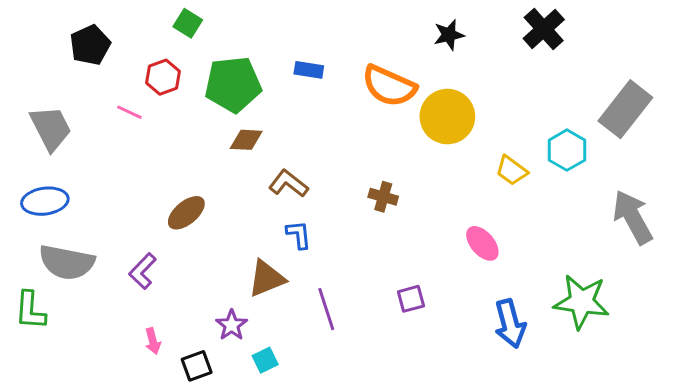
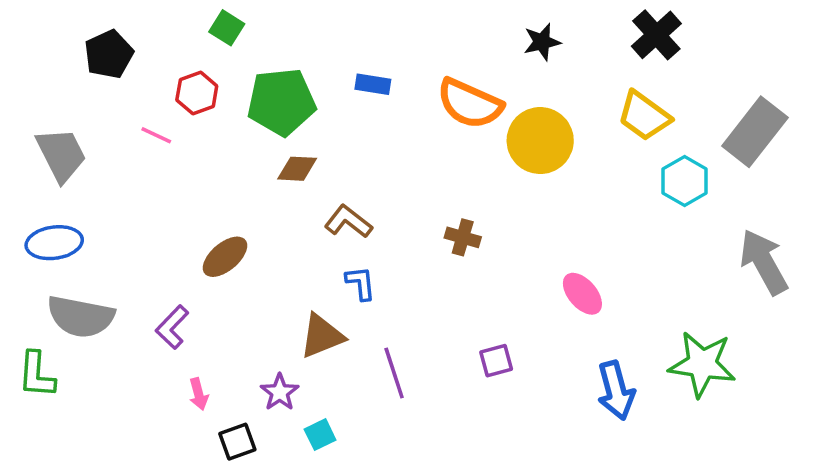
yellow trapezoid: (512, 170) -> (644, 116), moved, size x1.4
pink arrow: (153, 341) -> (199, 394), moved

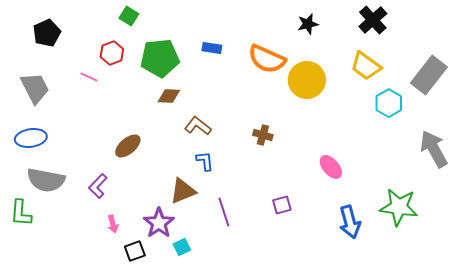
black pentagon: (109, 54) -> (47, 33), moved
purple star: (280, 392) -> (159, 223), size x1.4

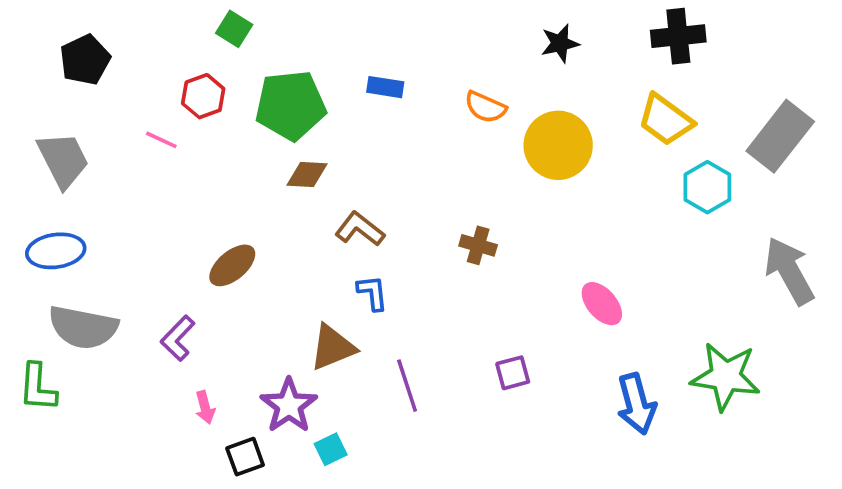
black cross: (373, 20) -> (678, 36), turned 36
orange semicircle: (267, 59) -> (485, 107), size x0.6

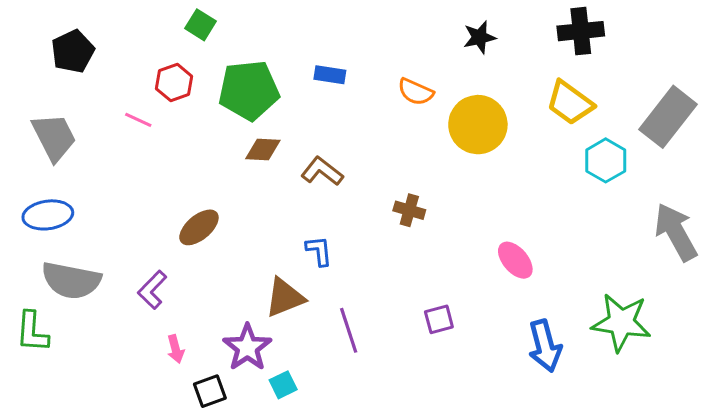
brown L-shape: (360, 229) -> (322, 171), moved

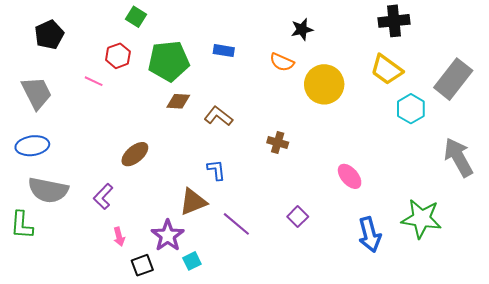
black star: (479, 37) -> (302, 29), moved
purple square: (439, 319) -> (298, 217), turned -30
purple line: (349, 330) -> (236, 224), turned -32

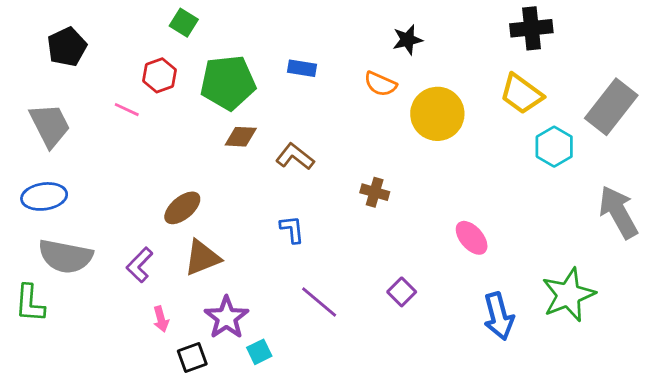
brown triangle: (193, 202) -> (202, 258), moved
green star: (421, 219) -> (568, 295), turned -30

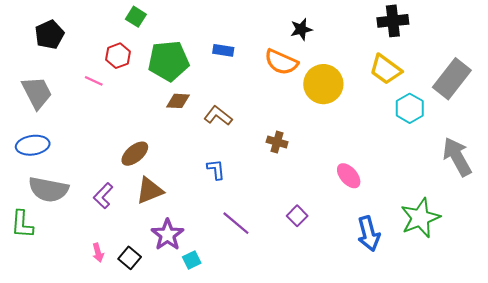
orange semicircle: (380, 84) -> (281, 62), size x1.4
pink arrow: (161, 319) -> (98, 253), moved
black square: (192, 358) -> (130, 258), moved, turned -30

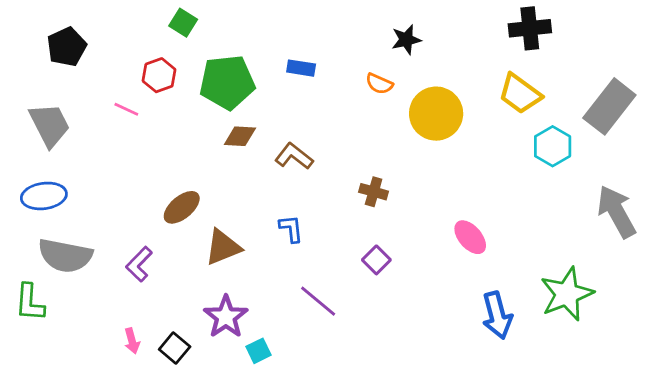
orange semicircle: (281, 62) -> (379, 84), size x0.6
brown triangle: (150, 190) -> (223, 247), moved
purple square: (297, 216) -> (376, 260), moved

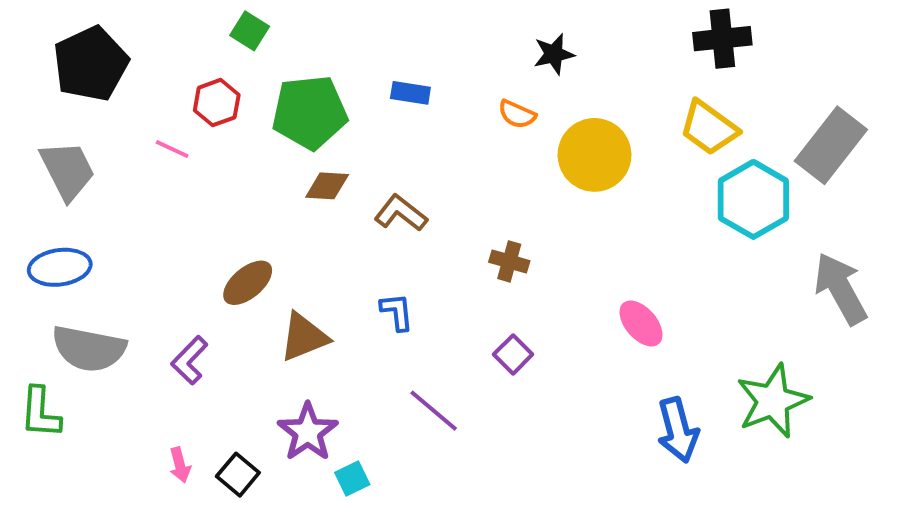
black pentagon: (67, 47) -> (91, 64), size x1.4
cyan hexagon: (553, 146) -> (753, 199), size x1.4

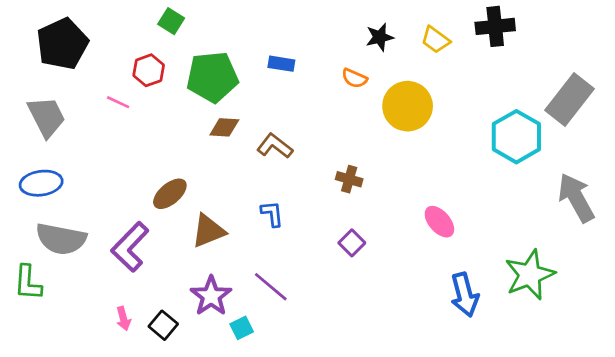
yellow trapezoid: (709, 128) -> (435, 40), moved, size x0.7
purple L-shape: (190, 360) -> (130, 247), size x1.5
purple line: (434, 411) -> (271, 287), moved

